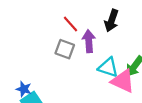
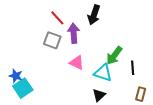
cyan triangle: (108, 67) -> (103, 73), moved
pink triangle: (123, 81) -> (77, 63), moved, size x0.7

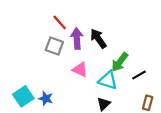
black arrow: (94, 15) -> (98, 39), moved, turned 126
black line: (133, 68) -> (139, 75), turned 64
blue star: (16, 76) -> (46, 98), moved

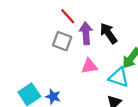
pink triangle: (80, 70) -> (89, 66), turned -35

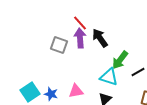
red line: (68, 16) -> (80, 23), moved
pink triangle: (89, 66) -> (76, 91), moved

